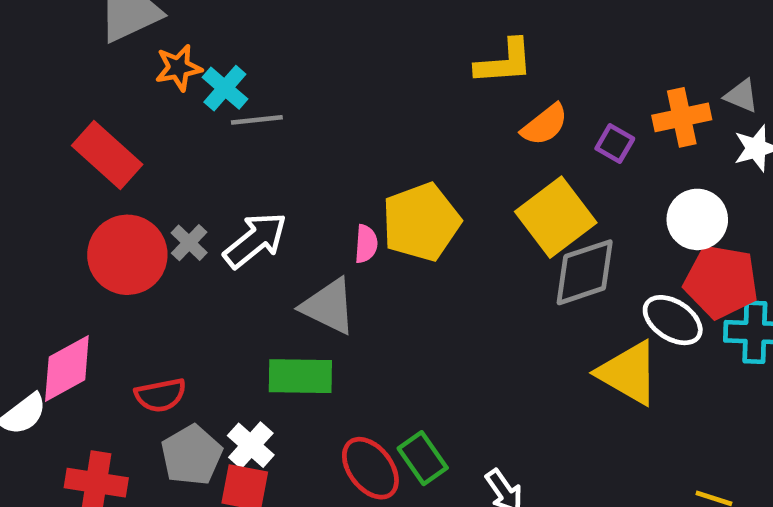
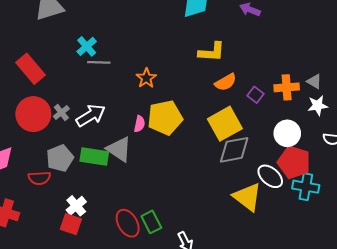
orange star: (178, 68) -> (146, 78), moved, turned -30
green rectangle: (300, 376) -> (94, 157), moved
gray pentagon: (192, 455) -> (60, 158), moved

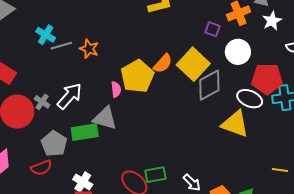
orange star: (146, 78) -> (89, 49), moved
orange semicircle: (226, 82) -> (163, 64), moved
white circle: (287, 133) -> (238, 52), moved
green rectangle: (151, 222) -> (155, 175), turned -55

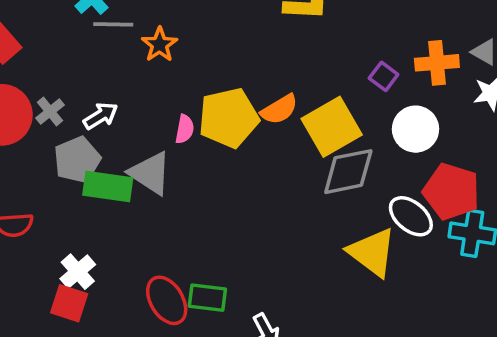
white arrow: (69, 96) -> (101, 116), size x0.7
gray pentagon: (54, 144) -> (77, 160), moved

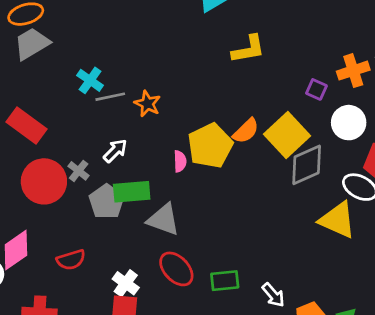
white arrow: (101, 116) -> (115, 151), moved
gray triangle: (150, 173) -> (163, 220), moved
green rectangle: (108, 187) -> (132, 192), moved
red ellipse: (167, 300) -> (176, 269), moved

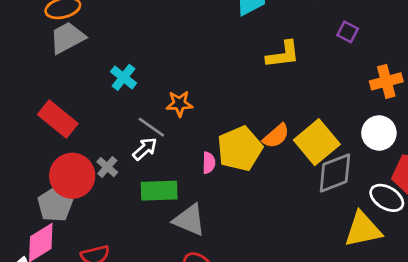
purple square: (316, 89) -> (348, 32), moved
gray line: (110, 97) -> (151, 127), moved, turned 44
orange star: (147, 104) -> (179, 104), turned -30
gray pentagon: (107, 202) -> (55, 204), moved
yellow triangle: (338, 220) -> (363, 229), turned -39

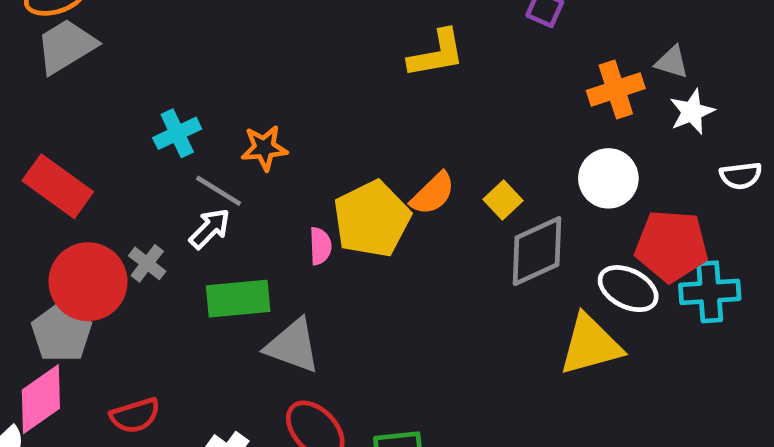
cyan cross: (123, 77) -> (177, 133), moved, turned 30
yellow square: (317, 142) -> (503, 200), size x0.5

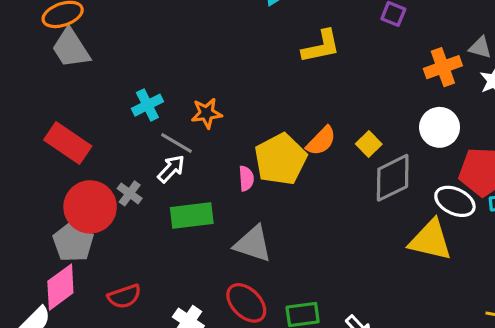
gray trapezoid: (66, 46) -> (71, 48), turned -90
yellow triangle: (590, 345) -> (430, 240), turned 30
gray triangle: (293, 346) -> (253, 244), moved

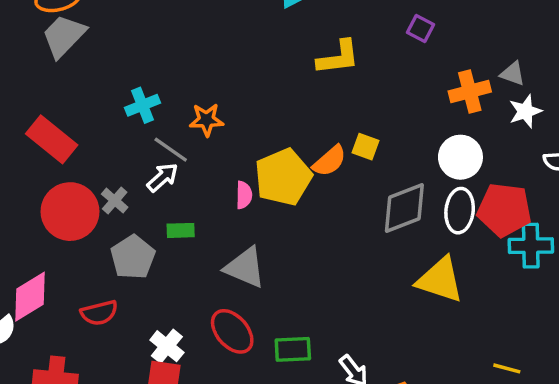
gray trapezoid: (71, 48) -> (64, 36), turned 72
yellow square: (369, 144) -> (365, 147), moved, turned -30
white ellipse: (455, 201) -> (460, 211), moved, turned 66
green rectangle: (192, 215) -> (181, 230), size x0.6
gray pentagon: (73, 242) -> (133, 257), moved

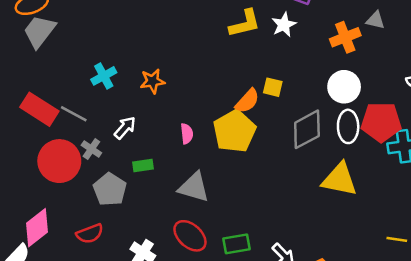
white star: (525, 111) -> (284, 25), moved
gray line: (171, 150) -> (74, 114), moved
yellow pentagon: (283, 177) -> (234, 131), moved

